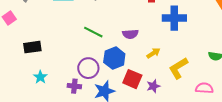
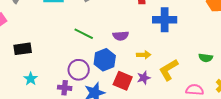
yellow arrow: (153, 53) -> (144, 55), turned 32
purple star: (153, 86) -> (144, 78), moved

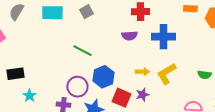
purple semicircle: (121, 36) -> (129, 36), moved
black rectangle: (23, 49) -> (15, 74), moved
yellow L-shape: (169, 70) -> (166, 74), moved

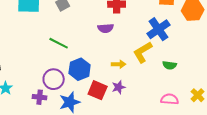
blue cross: (163, 37) -> (159, 29), moved, turned -35
yellow L-shape: (166, 74) -> (143, 52), moved
green semicircle: (204, 75) -> (170, 65), moved

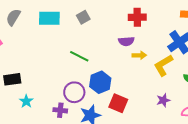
yellow arrow: (119, 64) -> (139, 55), moved
purple star: (119, 87) -> (163, 100), moved

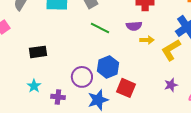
green line: (79, 56) -> (100, 28), moved
black rectangle: (12, 79) -> (38, 52), moved
purple cross: (60, 110) -> (58, 97), moved

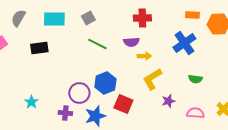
yellow L-shape: (171, 50) -> (152, 79), moved
black rectangle: (38, 52) -> (39, 48), moved
purple cross: (58, 97) -> (65, 113), moved

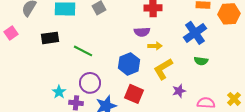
green line: (97, 44) -> (83, 51), moved
green semicircle: (195, 79) -> (201, 61), moved
blue hexagon: (105, 83) -> (129, 64), moved
cyan star: (31, 102) -> (59, 92), moved

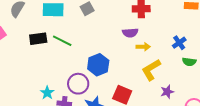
blue cross: (195, 33) -> (179, 43), moved, size x0.6
green line: (83, 51) -> (62, 41), moved
blue hexagon: (129, 64) -> (98, 65), moved

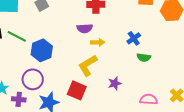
blue hexagon: (98, 65) -> (42, 50), moved
yellow L-shape: (151, 70) -> (88, 65), moved
purple star: (167, 92) -> (115, 83), moved

